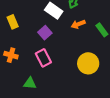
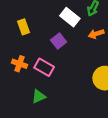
pink rectangle: (43, 58) -> (44, 67), moved, turned -36
green triangle: (30, 83) -> (39, 96), turned -32

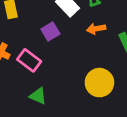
green triangle: (39, 96) -> (38, 96), moved, turned 40

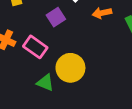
yellow circle: (99, 83) -> (70, 68), moved

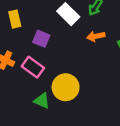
purple square: (56, 17) -> (41, 39), moved, turned -36

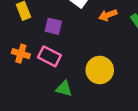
yellow circle: (66, 87) -> (100, 70), moved

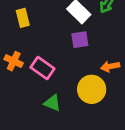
orange arrow: (108, 15) -> (110, 66), moved
purple square: (53, 26) -> (80, 40), moved, turned -30

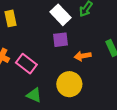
orange arrow: (110, 66) -> (83, 56), moved

